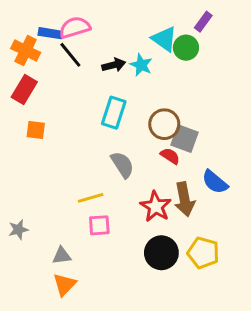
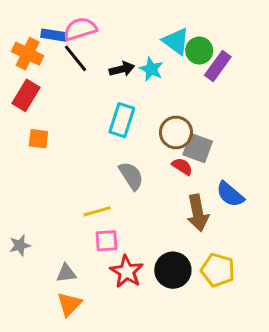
purple rectangle: (203, 22) -> (218, 66), moved, size x1.4
red star: (156, 207) -> (127, 272), moved

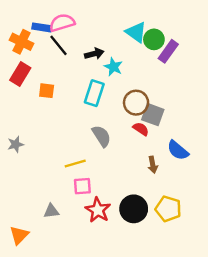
cyan star: (151, 69) -> (113, 67), moved
orange square: (38, 139) -> (47, 91), moved
brown arrow: (198, 213) -> (153, 165), size x0.6
gray star: (20, 245) -> (16, 144), moved
orange triangle: (69, 304) -> (19, 235), moved

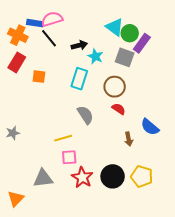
gray square: (153, 115) -> (125, 57), moved
gray star: (16, 144) -> (13, 133), moved
gray triangle: (51, 211) -> (43, 178), size x1.5

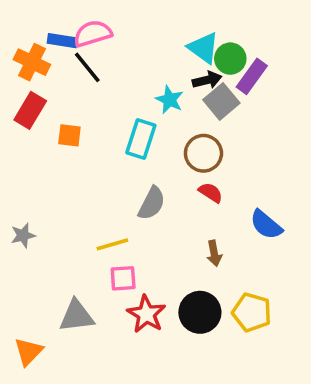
black arrow: (79, 45) -> (207, 80), moved
gray square: (125, 57) -> (221, 101), turned 30
gray semicircle: (85, 115) -> (152, 203), turned 60
brown arrow: (129, 139) -> (214, 253), moved

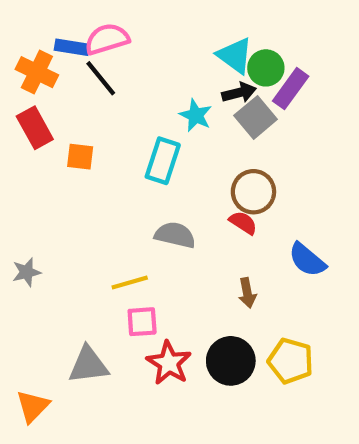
red rectangle: (30, 110) -> (35, 128), turned -60
brown circle: (203, 153) -> (253, 192), moved
gray semicircle: (152, 203) -> (175, 235), turned -104

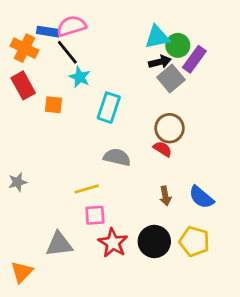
cyan triangle: (235, 56) -> (157, 37), turned -48
cyan star: (196, 115) -> (80, 77), moved
blue semicircle: (307, 260) -> (201, 197), moved

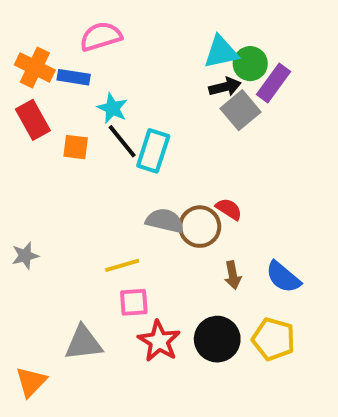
blue rectangle: (48, 32) -> (74, 77), moved
black line: (67, 52) -> (122, 141), moved
brown circle: (170, 128) -> (200, 227), moved

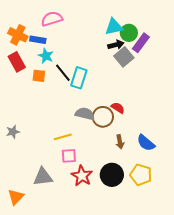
cyan star: (112, 108) -> (46, 56), moved

